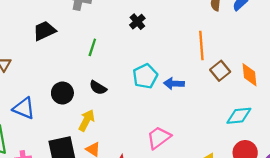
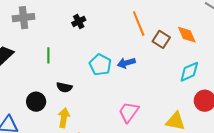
black cross: (137, 22) -> (79, 21), turned 32

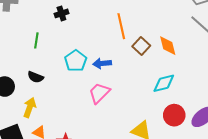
green line: (48, 55) -> (36, 40), moved
pink trapezoid: (129, 112) -> (99, 93), moved

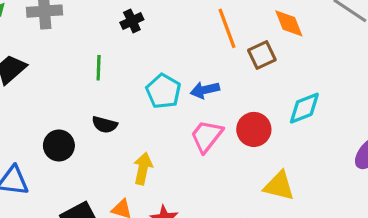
brown square: (141, 46) -> (262, 55), turned 30
orange diamond: (168, 46) -> (289, 23), moved
yellow arrow: (30, 108) -> (143, 168), moved
red circle: (174, 115) -> (254, 129), moved

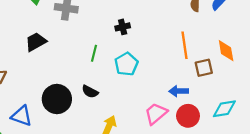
blue arrow: (205, 90) -> (179, 91), moved
cyan pentagon: (163, 91) -> (126, 64), moved
black circle: (59, 145) -> (57, 99), size x1.4

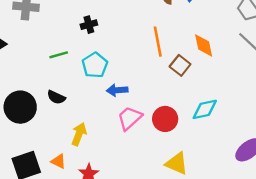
green line: (94, 53) -> (59, 55), turned 63
brown square: (204, 68) -> (180, 65), turned -36
blue arrow: (179, 91) -> (117, 90), moved

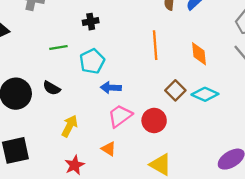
brown square: (180, 65) -> (175, 90), moved
cyan diamond: (205, 109) -> (205, 94), moved, turned 30
orange triangle: (58, 161) -> (109, 149), moved

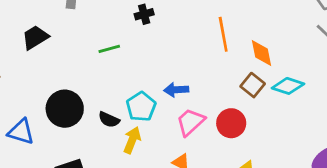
orange diamond: (199, 54) -> (261, 53), moved
cyan pentagon: (92, 61) -> (141, 107), moved
black semicircle: (52, 88) -> (109, 120), moved

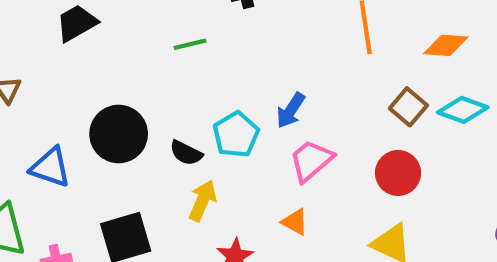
orange diamond: (261, 53) -> (446, 45), moved, turned -76
blue arrow: (176, 90) -> (291, 110), turned -55
red circle: (231, 123) -> (398, 173), moved
yellow arrow: (132, 140) -> (202, 201), moved

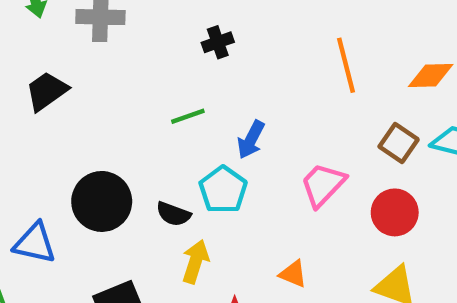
green line: (190, 44) -> (188, 116), moved
blue arrow: (291, 110) -> (251, 140), moved
pink trapezoid: (311, 161) -> (323, 185), moved

